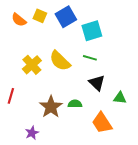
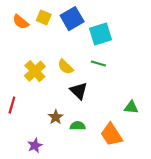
yellow semicircle: (60, 61) -> (66, 67), size x0.7
black triangle: (97, 83) -> (79, 91), moved
green semicircle: (75, 104) -> (78, 126), moved
brown star: (51, 107) -> (56, 117), size x0.6

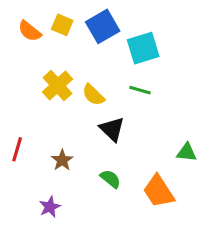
yellow cross: (35, 71) -> (58, 86), moved
brown star: (56, 117) -> (62, 160), moved
green semicircle: (78, 126) -> (110, 179), turned 40

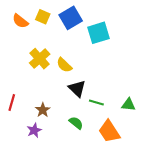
green line: (140, 90) -> (96, 103), moved
purple star: (50, 207) -> (34, 130), moved

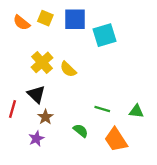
blue square: (71, 18) -> (75, 19), turned 30
black triangle: (77, 89) -> (36, 94), moved

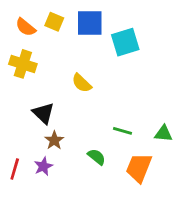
yellow cross: (42, 62) -> (23, 64), moved, turned -30
red line: (12, 109) -> (15, 169), moved
orange trapezoid: (116, 140) -> (139, 168), turned 55

